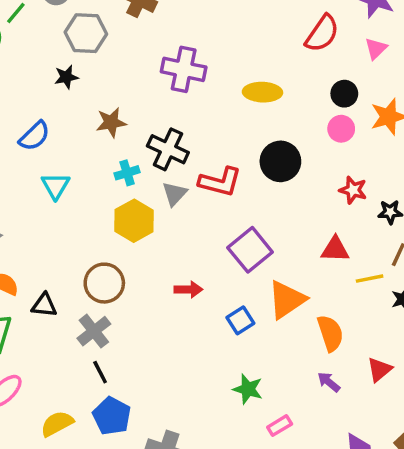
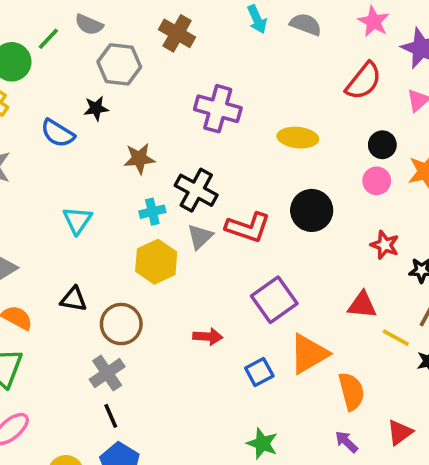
blue semicircle: (34, 136) -> (58, 133), moved, turned 72
yellow line: (370, 279) -> (396, 338), turned 36
black triangle: (44, 305) -> (74, 299), moved

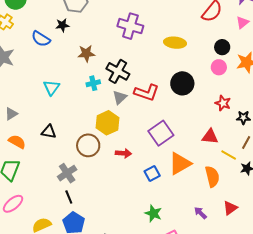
yellow hexagon: (156, 262) -> (108, 123), moved
brown circle: (121, 324) -> (88, 145), moved
orange semicircle: (351, 391) -> (212, 177), moved

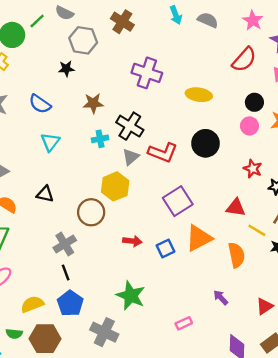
blue semicircle: (41, 39) -> (40, 104), moved
red arrow: (123, 153) -> (132, 241), moved
red triangle: (230, 208) -> (265, 306), moved
green star: (153, 213) -> (131, 296), moved, size x1.4

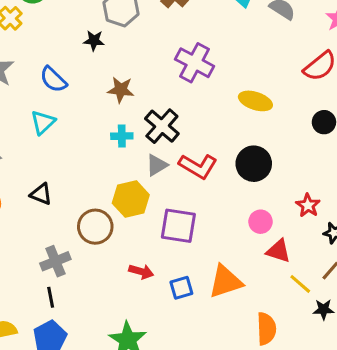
pink circle: (249, 126) -> (261, 222), moved
cyan triangle: (50, 142) -> (43, 122), moved
purple square: (178, 201) -> (178, 226), moved, turned 32
orange semicircle: (237, 255) -> (266, 329), moved

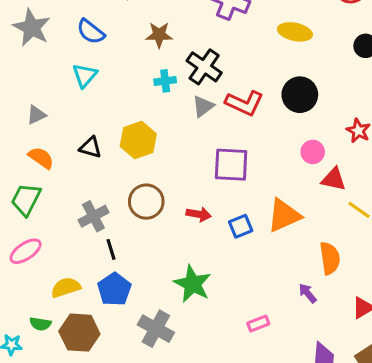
yellow hexagon: (131, 199) -> (138, 140), moved
brown circle: (95, 227) -> (146, 202), moved
gray cross: (55, 261) -> (93, 216), moved

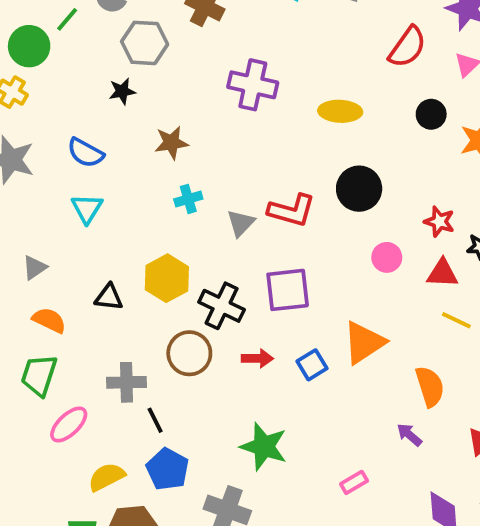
black cross: (204, 67) -> (222, 306), moved
red triangle: (334, 179) -> (442, 273), moved
gray cross: (93, 216) -> (127, 382), turned 36
pink ellipse: (26, 251) -> (69, 424), moved

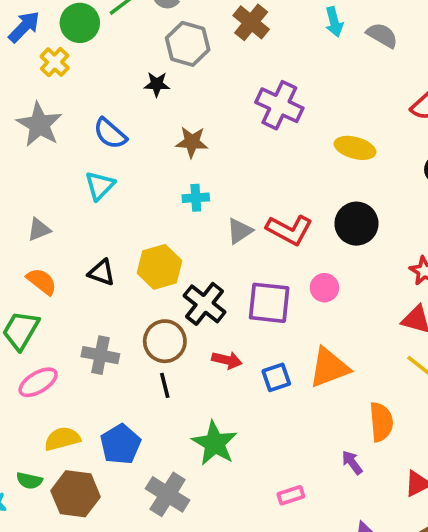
pink circle: (387, 257) -> (324, 288), moved
black line: (155, 420) -> (165, 385), moved

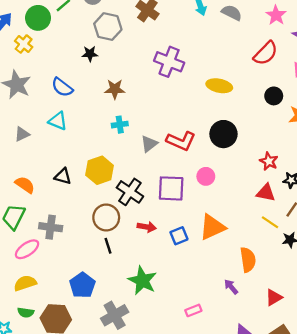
cyan triangle: (100, 186) -> (58, 121), turned -48
gray triangle: (39, 230) -> (22, 134), moved
gray cross: (100, 355) -> (51, 227), moved
yellow semicircle: (62, 439) -> (25, 283), moved
gray cross: (168, 494) -> (115, 315), turned 32

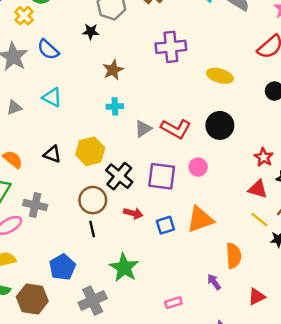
purple cross: (169, 62) -> (171, 47), turned -32
blue semicircle: (62, 87) -> (48, 50), moved
brown star: (115, 89) -> (113, 70), turned -30

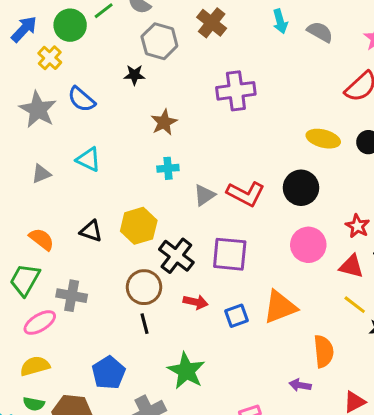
yellow ellipse: (220, 76) -> (323, 139), moved
pink circle: (198, 167) -> (308, 245), moved, size x1.5
purple arrow: (214, 282) -> (300, 385), turned -42

